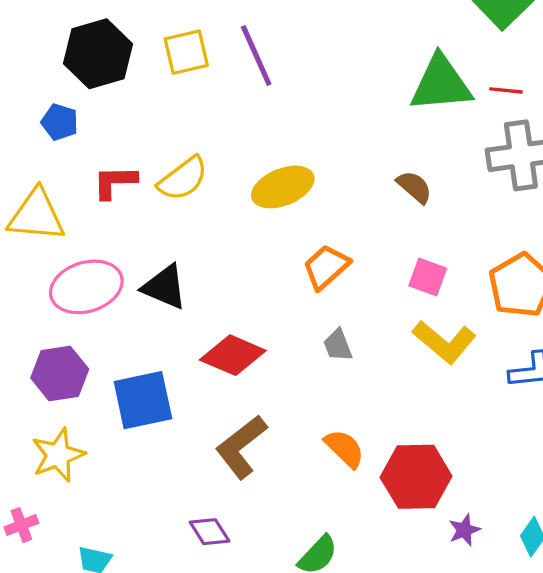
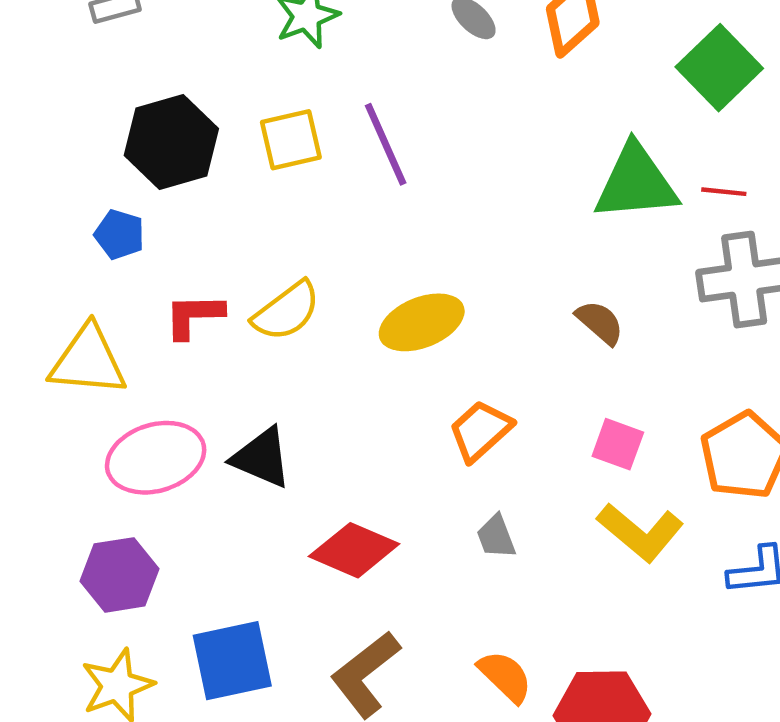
blue square: (143, 400) -> (232, 661), moved

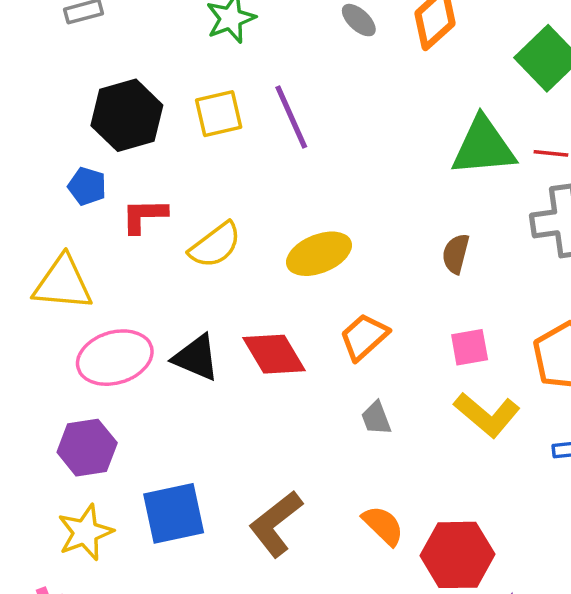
red L-shape: (194, 316) -> (144, 216), moved
brown semicircle: (600, 322) -> (456, 254), turned -117
pink square: (618, 444) -> (470, 347), turned -30
red diamond: (354, 550) -> (274, 354), moved, turned 36

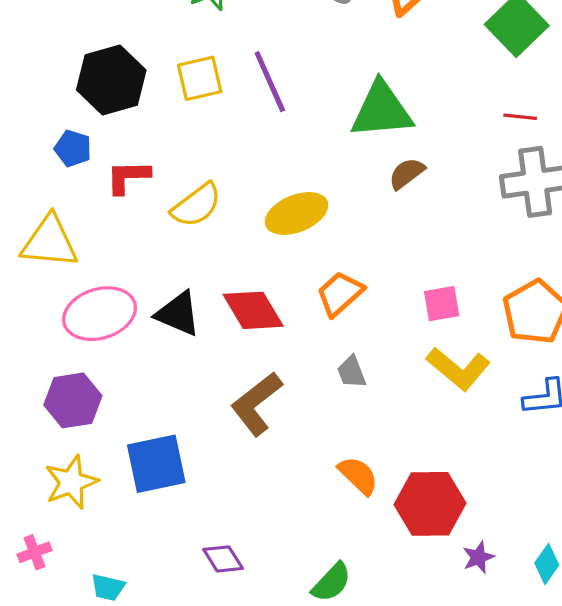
green triangle: (483, 146) -> (382, 110), moved
brown semicircle: (456, 254) -> (407, 173), moved, turned 39
brown L-shape: (276, 524) -> (256, 404), moved

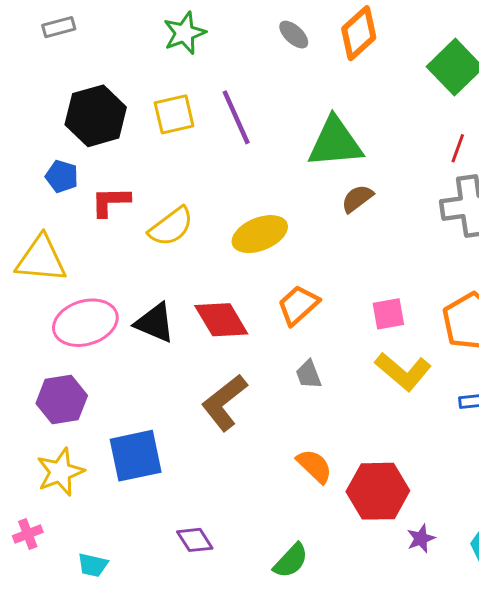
red line: (520, 117) -> (458, 148), turned -76

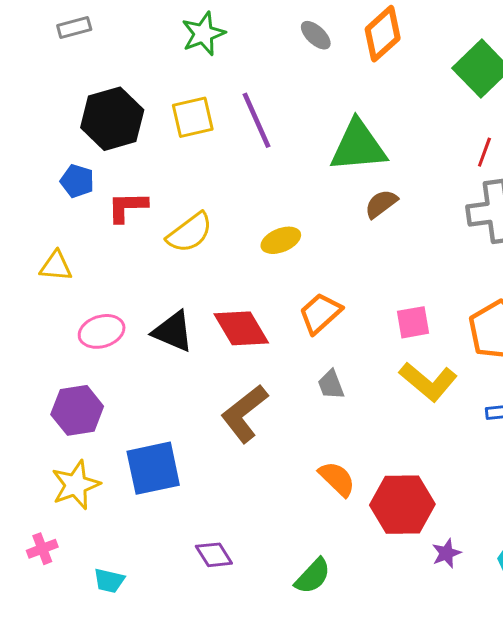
yellow ellipse: (260, 234) -> (281, 240), size x0.7
yellow triangle: (41, 259) -> (56, 266), size x0.6
pink ellipse: (85, 323) -> (102, 331), size x0.7

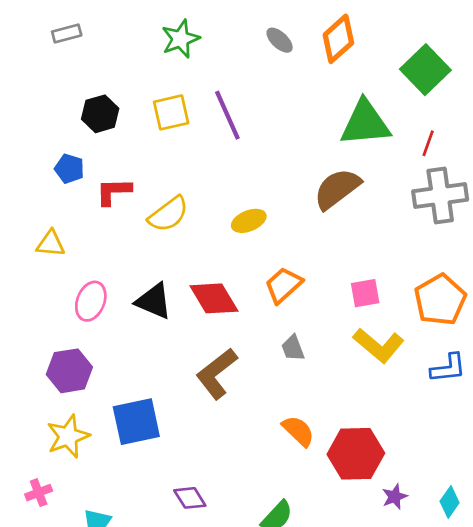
black hexagon: (112, 119) -> (100, 114), size x0.7
green triangle: (358, 146) -> (365, 123), moved
brown semicircle: (381, 204) -> (337, 189), size x1.6
pink ellipse: (102, 331) -> (91, 301), turned -51

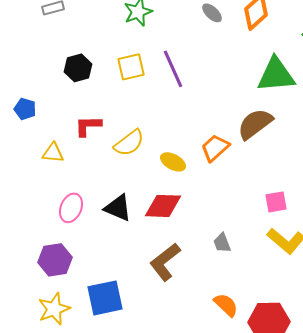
blue pentagon: (69, 169) -> (25, 109), moved
yellow ellipse: (249, 221) -> (173, 162), moved, turned 50
yellow triangle: (51, 244) -> (53, 153), moved
orange trapezoid: (284, 285) -> (215, 148), moved
red diamond: (214, 298) -> (163, 206), turned -57

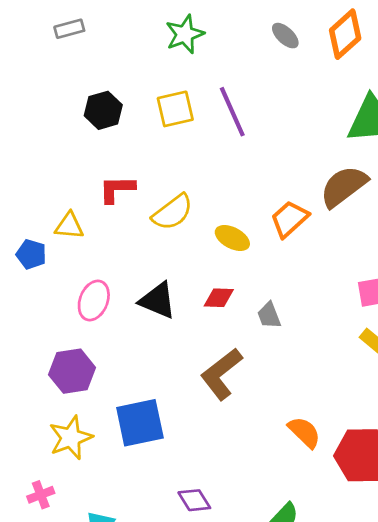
blue pentagon: (25, 109) -> (31, 254), moved
red diamond: (163, 206) -> (219, 298), size x0.6
gray trapezoid: (222, 243) -> (269, 315), moved

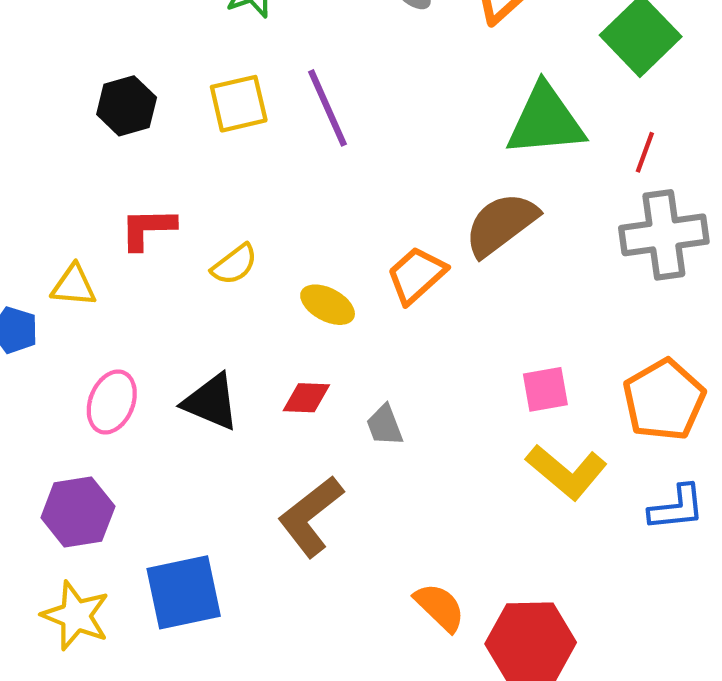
yellow semicircle: (173, 212) -> (234, 264), size x0.7
yellow star: (71, 438) -> (76, 616), turned -30

